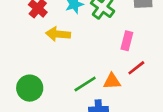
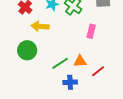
red line: (136, 68) -> (98, 71), moved
green circle: (30, 88) -> (27, 50), moved

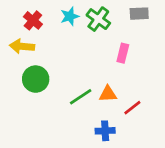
yellow arrow: (40, 26) -> (22, 46), moved
blue cross: (70, 82) -> (105, 131), moved

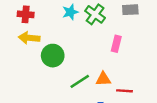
red cross: (33, 20) -> (26, 14), moved, turned -35
green circle: (36, 79) -> (53, 56), moved
red line: (132, 108) -> (124, 91), turned 42

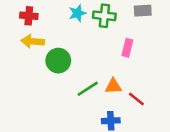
green cross: (95, 14) -> (104, 16), turned -30
red line: (124, 91) -> (136, 99), turned 35

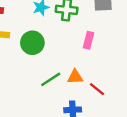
green circle: (58, 61) -> (32, 43), moved

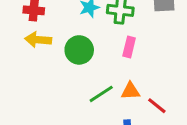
pink rectangle: (88, 40) -> (129, 47), moved

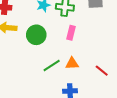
red line: (157, 106) -> (102, 71), moved

